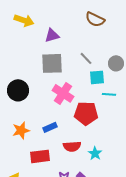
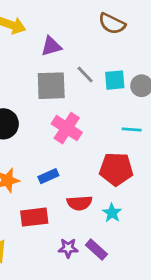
gray line: (86, 58) -> (85, 74), moved
cyan square: (97, 77) -> (115, 80), moved
red pentagon: (86, 113) -> (116, 169), moved

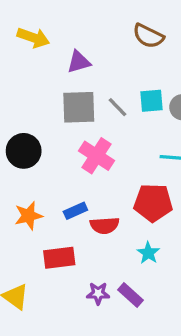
gray line: (85, 74) -> (118, 107), moved
red semicircle: (79, 203) -> (105, 225), moved

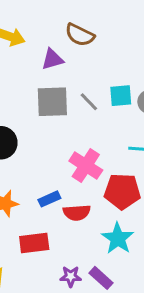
brown semicircle: (148, 36) -> (80, 35), moved
pink cross: (96, 156) -> (86, 166), moved
cyan star: (148, 253) -> (118, 238), size x1.5

